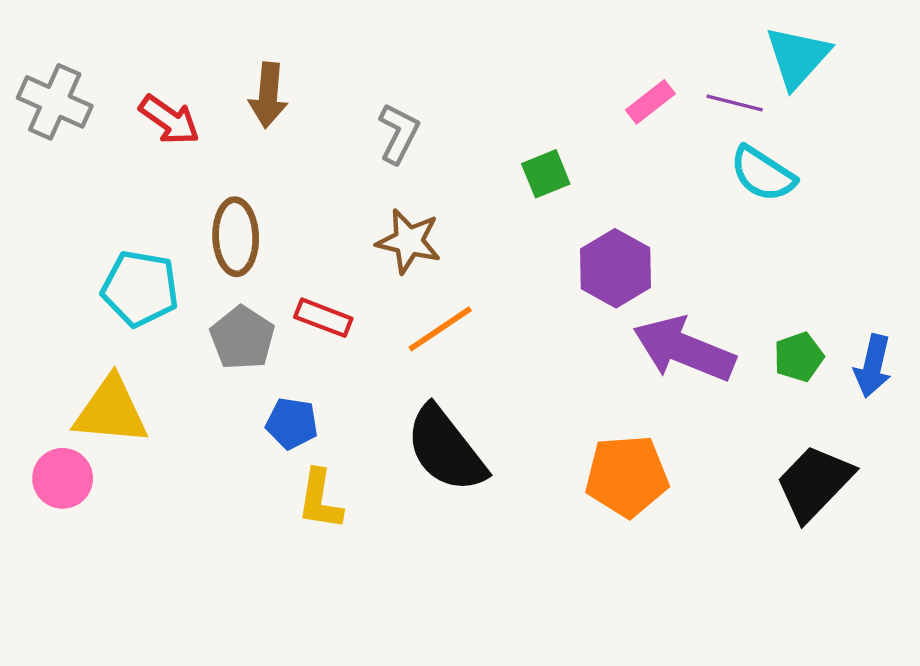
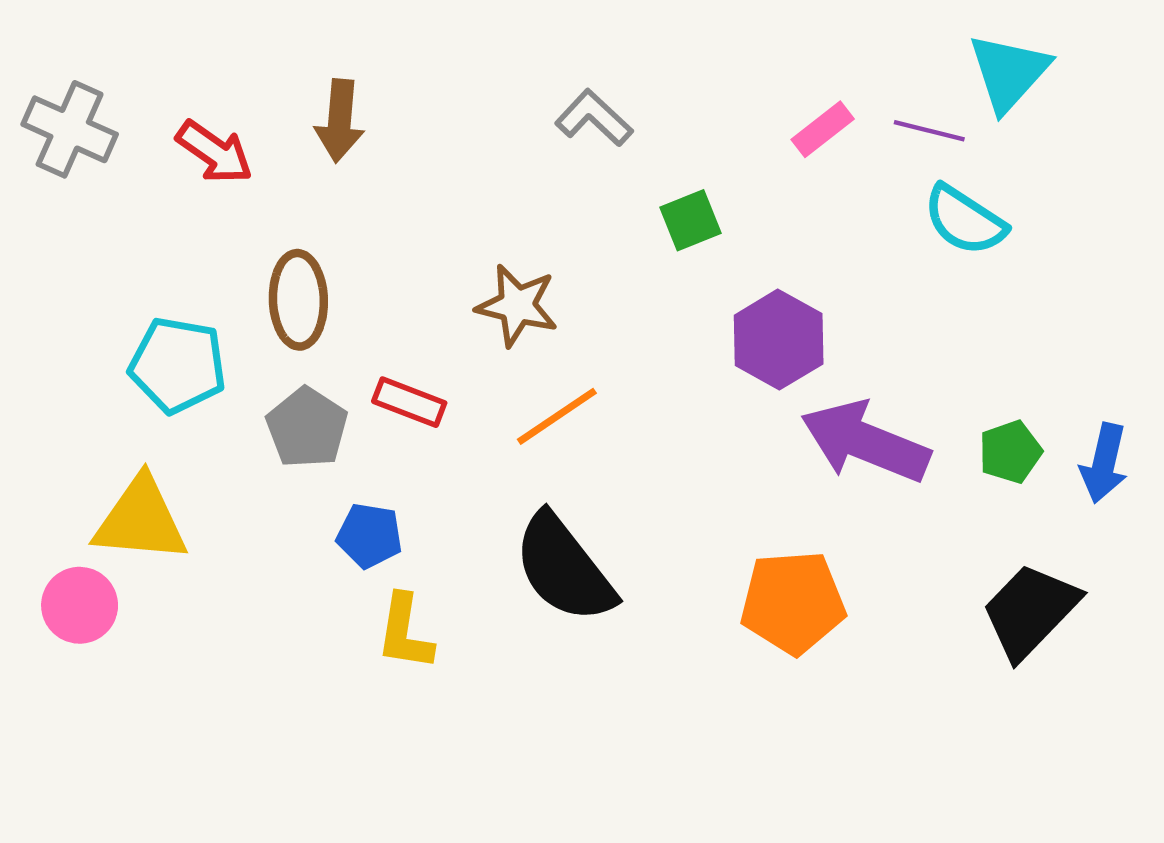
gray L-shape: (399, 133) -> (594, 118), moved, turned -74

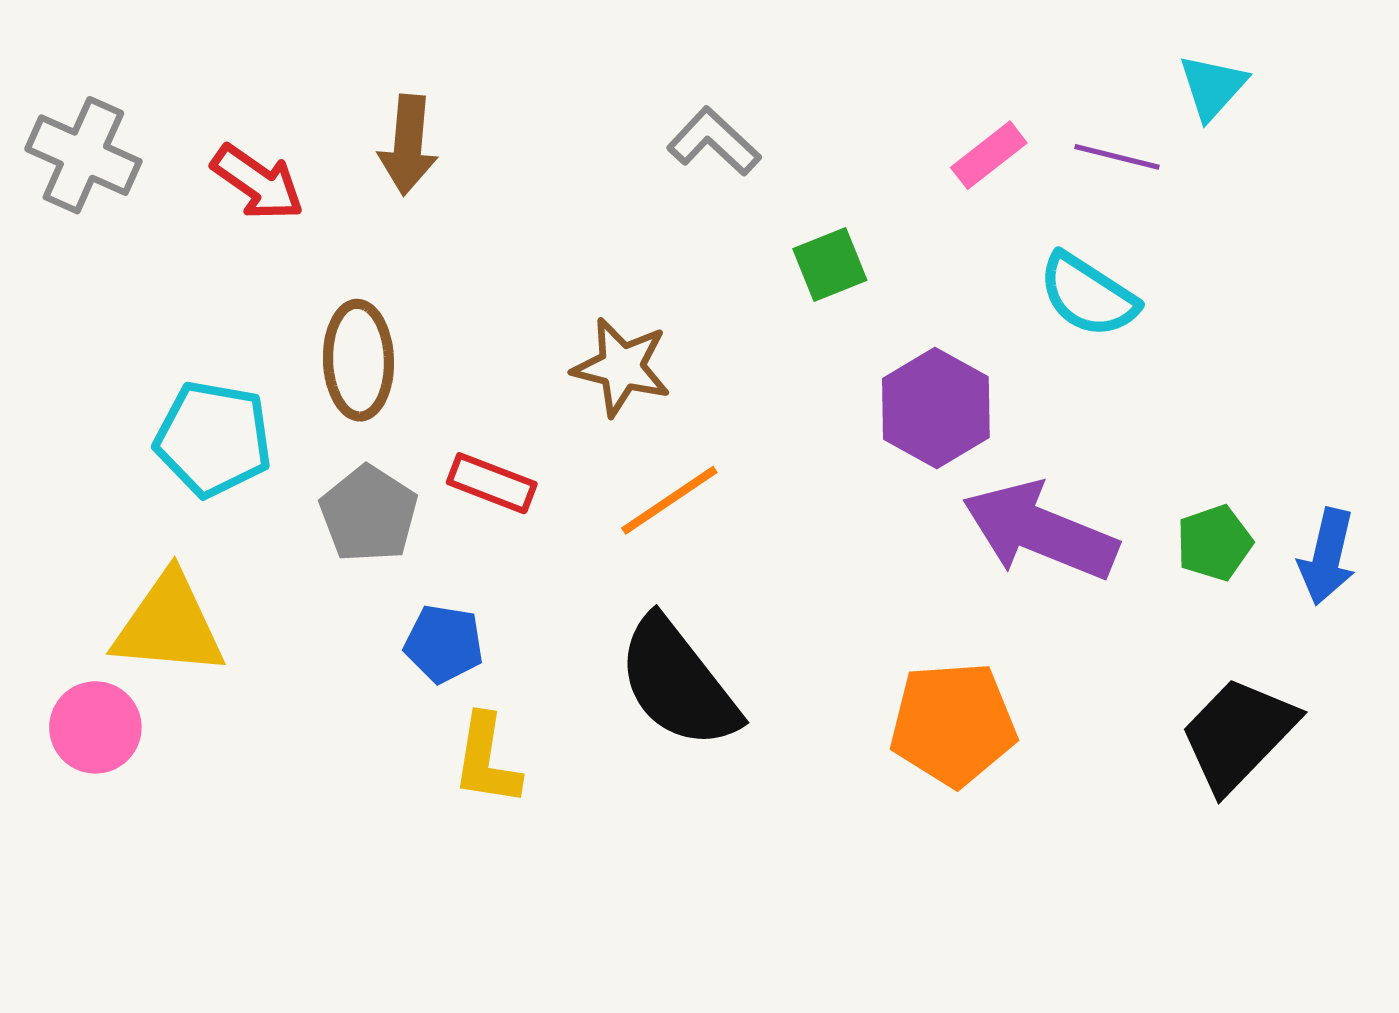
cyan triangle: (1009, 72) -> (1213, 87), size x0.7
cyan semicircle: (965, 220) -> (1088, 295), moved

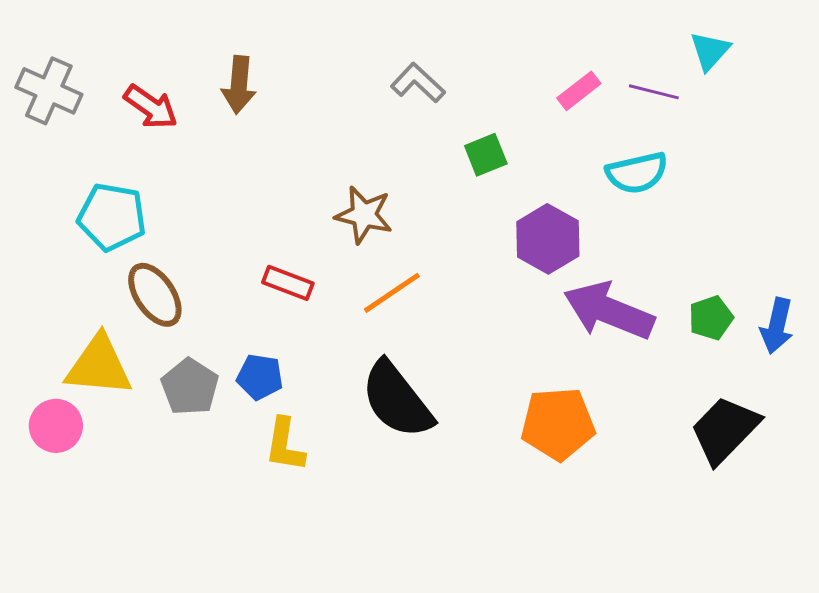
cyan semicircle: (1088, 295) -> (637, 173), turned -46
brown ellipse: (358, 360) -> (155, 295), moved, turned -32
cyan pentagon: (213, 439) -> (112, 217), moved
gray pentagon: (369, 514) -> (190, 387), moved

